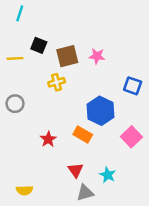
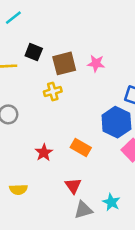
cyan line: (20, 13) -> (13, 18), turned 35
blue hexagon: (101, 111) -> (116, 122), moved
cyan star: (108, 175) -> (111, 202), moved
yellow semicircle: (25, 190) -> (18, 189), moved

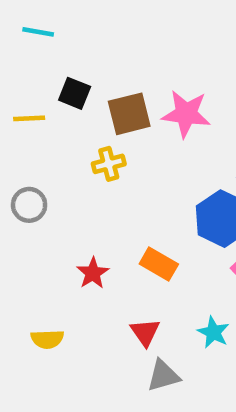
cyan line: (13, 18) -> (38, 32), turned 48
pink star: (96, 63) -> (186, 114), size x1.5
cyan star: (111, 202) -> (213, 332), moved

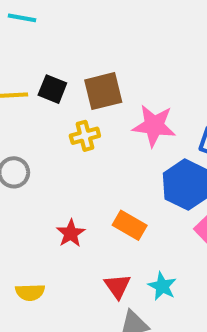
black square: (75, 93) -> (52, 89), moved
pink star: (186, 114) -> (154, 126), moved
cyan star: (213, 332) -> (162, 286), moved

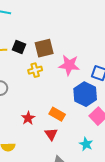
red triangle: (117, 286) -> (51, 134), moved
cyan star: (162, 286) -> (86, 144), moved

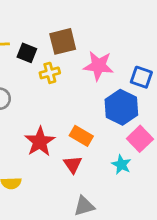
black square: (19, 47) -> (27, 53), moved
red star: (28, 118) -> (40, 142), size x1.5
cyan star: (86, 144) -> (121, 165), moved

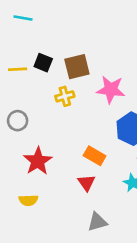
black square: (27, 53) -> (43, 63), moved
red star: (40, 142) -> (38, 161), moved

